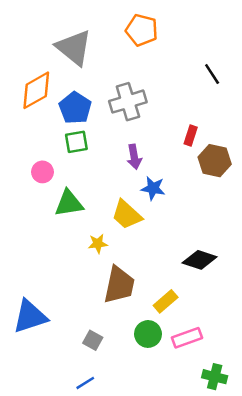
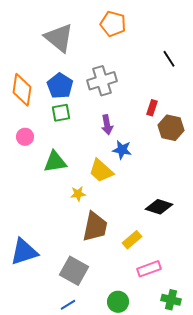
orange diamond: (36, 90) -> (22, 90), moved, turned -52
pink circle: (42, 172) -> (25, 137), moved
green circle: (148, 334) -> (118, 302), moved
gray square: (93, 340) -> (74, 271), size x1.8

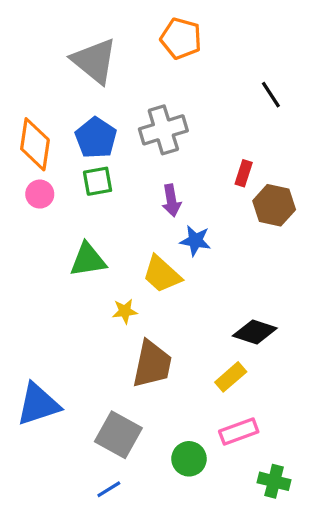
pink circle: (25, 137) -> (40, 194), moved
yellow rectangle: (132, 240) -> (231, 377), moved
green circle: (118, 302) -> (189, 459), moved

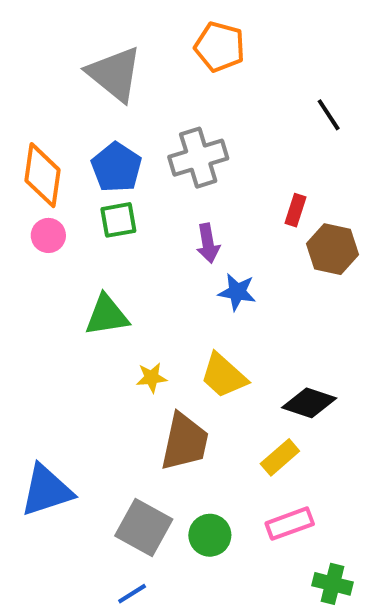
yellow trapezoid: (162, 274) -> (224, 376), moved
green circle: (189, 459) -> (210, 535), moved

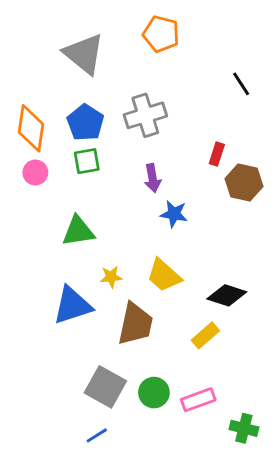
blue triangle: (46, 490) -> (72, 305), moved
pink rectangle: (290, 524) -> (198, 400), moved

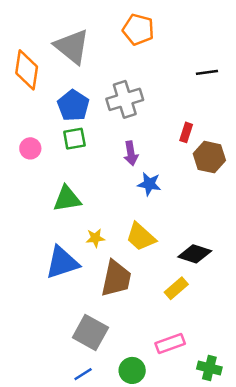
black line: (241, 84) -> (207, 72), turned -65
orange diamond: (31, 128) -> (27, 70), moved
green circle: (154, 393) -> (132, 370), moved

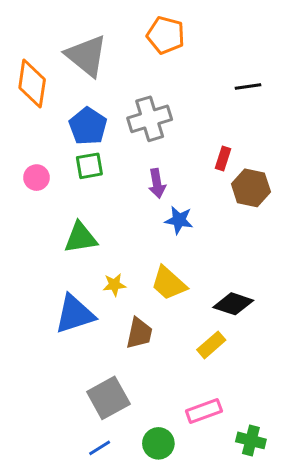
brown trapezoid: (116, 278) -> (139, 333), size x0.7
gray square: (90, 332) -> (108, 398), turned 32

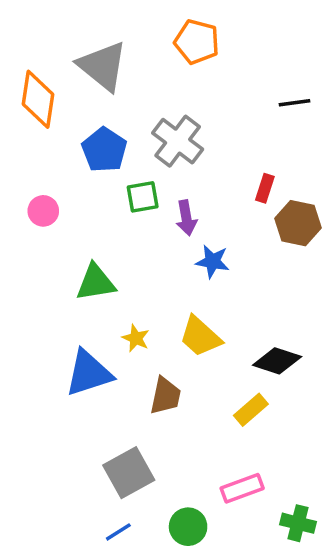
gray cross: (150, 119) -> (178, 141), turned -36
green square: (89, 166) -> (143, 197), moved
yellow star: (114, 285) -> (136, 338), turned 30

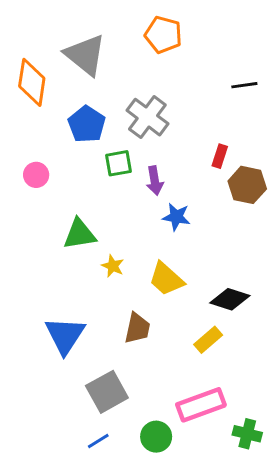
yellow star: (136, 338) -> (113, 266), moved
blue triangle: (89, 373) -> (65, 335), moved, turned -39
pink rectangle: (242, 488) -> (201, 405), size x1.4

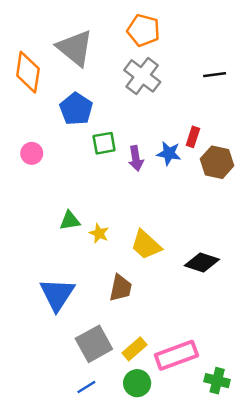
gray cross: (147, 117) -> (142, 76), moved
blue star: (176, 217) -> (169, 153), moved
green triangle: (79, 234) -> (70, 221), moved, size x0.7
yellow rectangle: (208, 340) -> (135, 349), moved

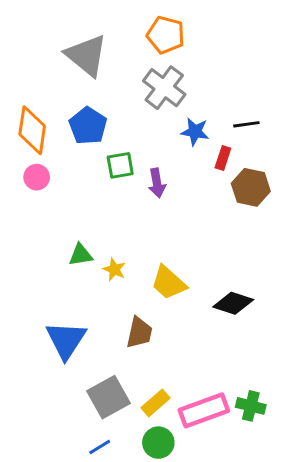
orange diamond: (28, 72) -> (32, 130), moved
black line: (215, 75) -> (246, 124), moved
blue star: (169, 153) -> (195, 132), moved
green cross: (217, 381) -> (251, 406), moved

